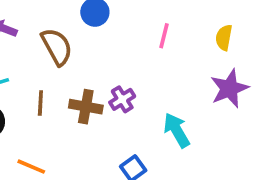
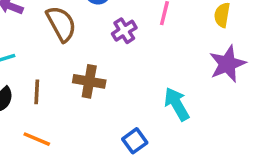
purple cross: (122, 99) -> (124, 31), moved
brown line: (40, 103) -> (37, 92), moved

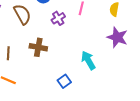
purple star: (227, 64) -> (117, 37), turned -30

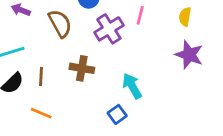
purple cross: (58, 18) -> (109, 29), size x1.5
cyan arrow: (88, 60) -> (132, 86), moved

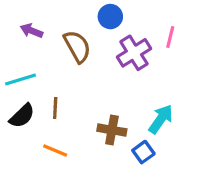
brown cross: (82, 68) -> (112, 130), moved
cyan arrow: (132, 86) -> (161, 119), turned 65

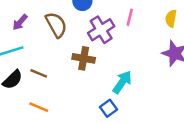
purple arrow: (32, 31) -> (20, 22), moved, turned -70
brown line: (55, 108) -> (39, 73), turned -70
brown cross: (112, 130) -> (84, 58), moved

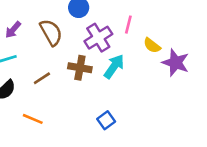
yellow semicircle: (171, 18) -> (152, 46), moved, turned -63
brown line: (39, 73) -> (42, 78), moved, turned -56
cyan arrow: (122, 82) -> (114, 66), moved

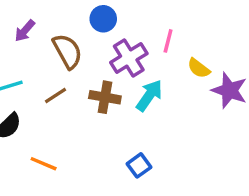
purple arrow: (13, 30) -> (25, 31), moved
brown line: (42, 78) -> (55, 96), moved

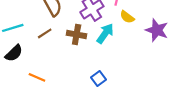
yellow semicircle: (199, 68) -> (127, 17), moved

